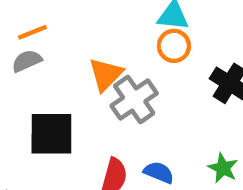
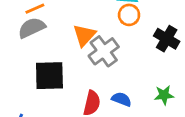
gray semicircle: (27, 61) -> (32, 28), size x1.4
green star: (223, 168) -> (164, 95), turned -30

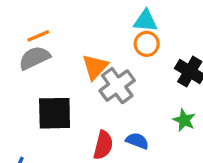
green star: (164, 95) -> (184, 120), moved, turned 30

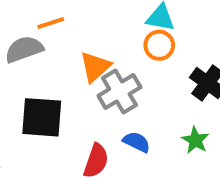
orange line: (38, 36) -> (51, 23), moved
blue semicircle: (137, 141) -> (137, 142), moved

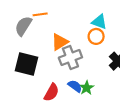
gray semicircle: (24, 49) -> (23, 26), turned -48
green star: (195, 140) -> (87, 88), moved

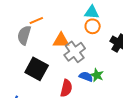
orange triangle: (60, 42) -> (61, 40), turned 48
black square: (26, 64) -> (37, 69), turned 30

